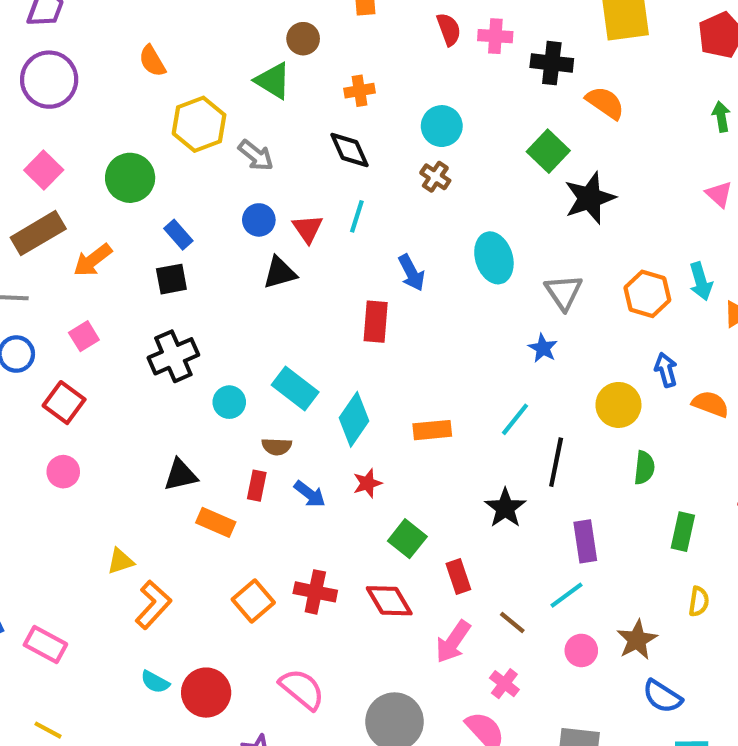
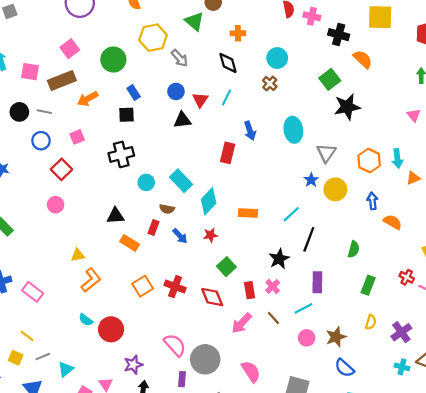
yellow circle: (618, 405) -> (335, 189), moved
pink cross: (504, 684) -> (273, 286), moved
pink semicircle: (302, 689) -> (175, 345), moved

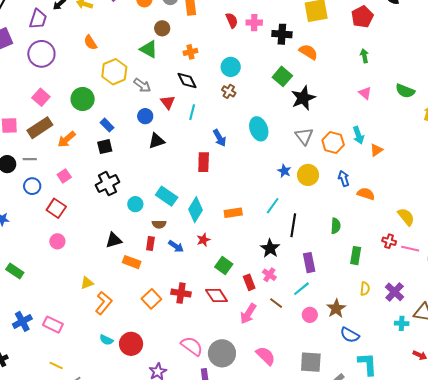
red triangle: (200, 100) -> (168, 102), moved
gray triangle: (326, 153) -> (304, 136), moved

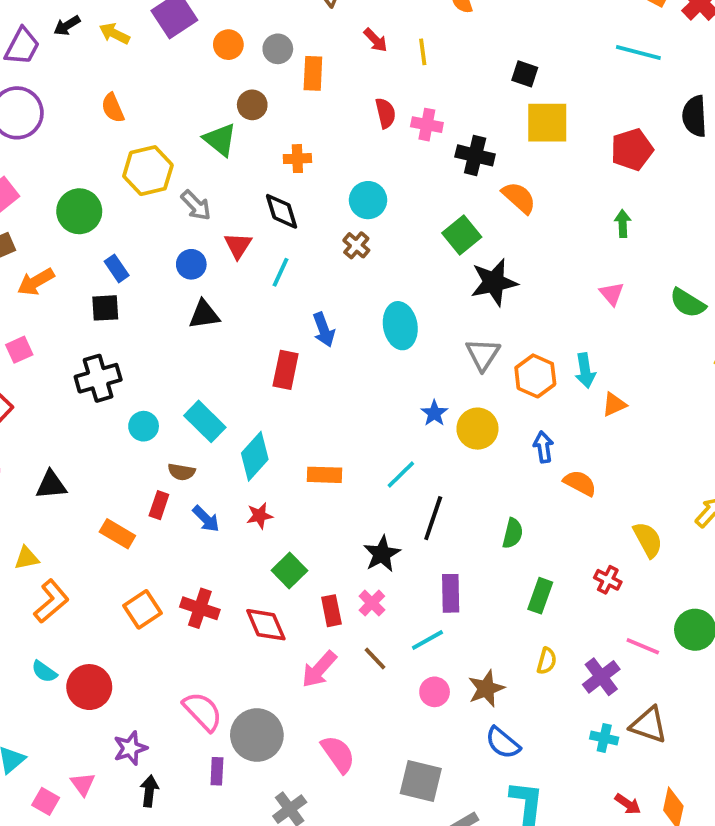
black triangle: (114, 240) -> (51, 485), moved
pink line: (410, 249) -> (643, 646), moved

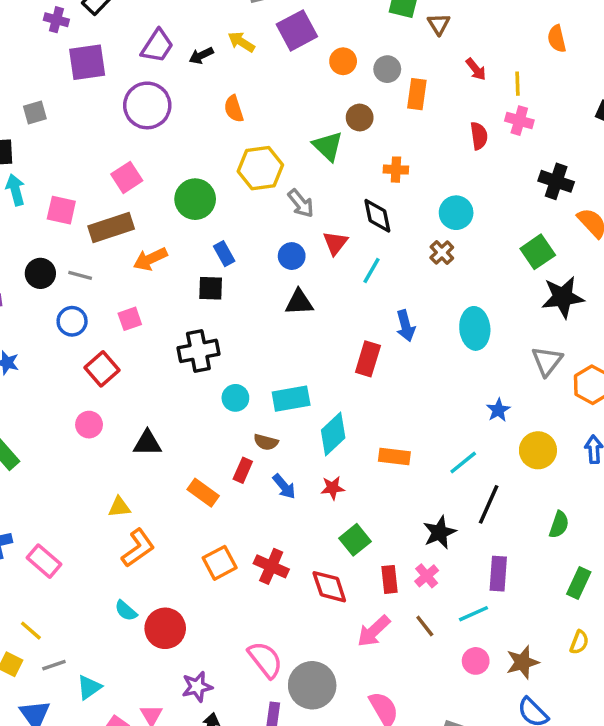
black arrow: (67, 26) -> (201, 55), moved
pink cross: (427, 125) -> (519, 121), moved
cyan rectangle: (205, 421) -> (291, 399), turned -60
yellow circle: (477, 429) -> (538, 450), moved

